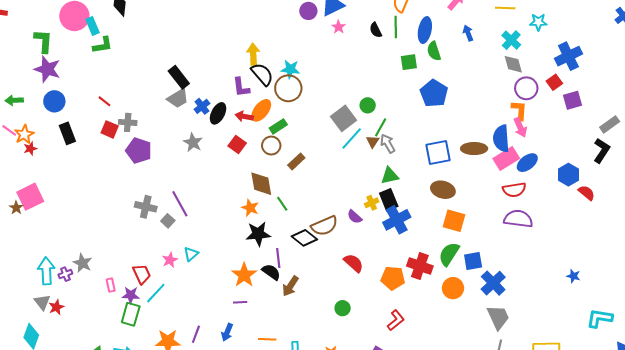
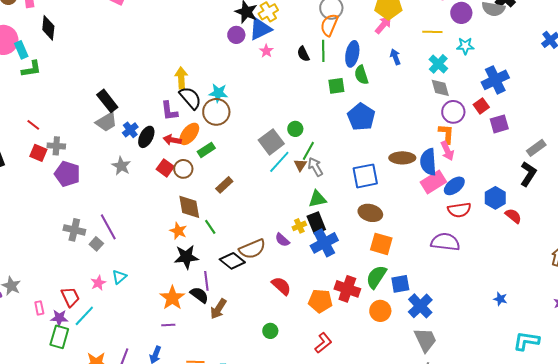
brown circle: (271, 146) -> (183, 169), moved
brown ellipse: (474, 149) -> (402, 158), moved
red semicircle: (514, 190) -> (459, 210), moved

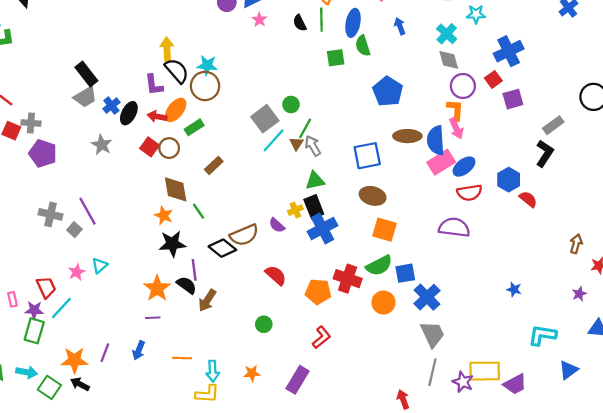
blue pentagon: (361, 117) -> (388, 91), moved
green semicircle: (376, 277) -> (379, 266), turned -150

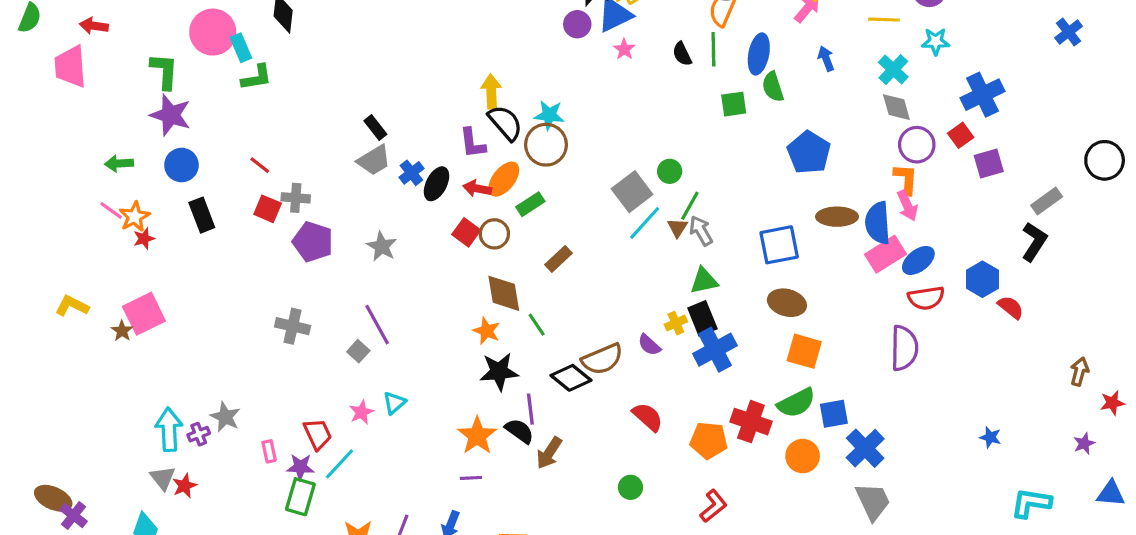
black rectangle: (86, 74) -> (375, 127), size x0.7
gray star: (102, 145) -> (382, 246), moved
gray cross: (51, 214) -> (293, 326), moved
purple semicircle: (454, 227) -> (904, 348), turned 84

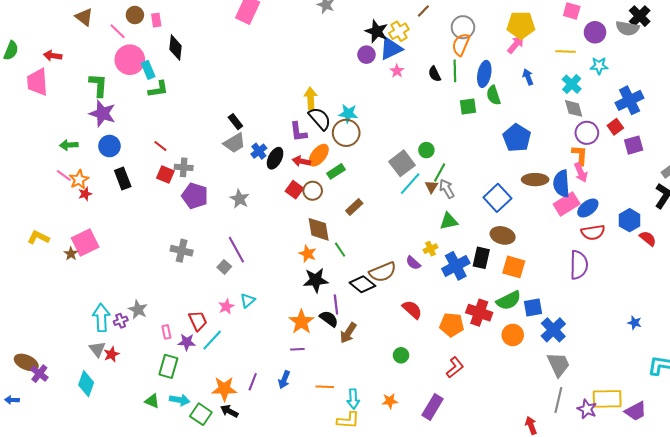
blue square: (779, 245) -> (497, 198), turned -32
black rectangle: (702, 318) -> (481, 258), moved, turned 35
green rectangle: (300, 497) -> (168, 366), moved

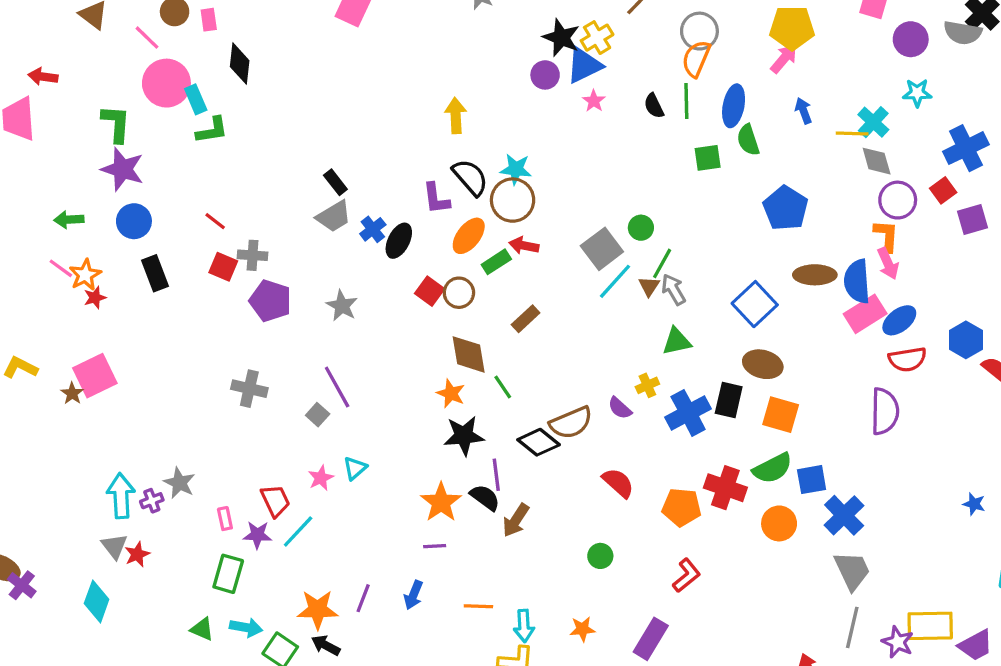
yellow line: (566, 52) -> (852, 133), moved
yellow arrow: (311, 98) -> (456, 116), moved
red arrow: (301, 161) -> (524, 246), moved

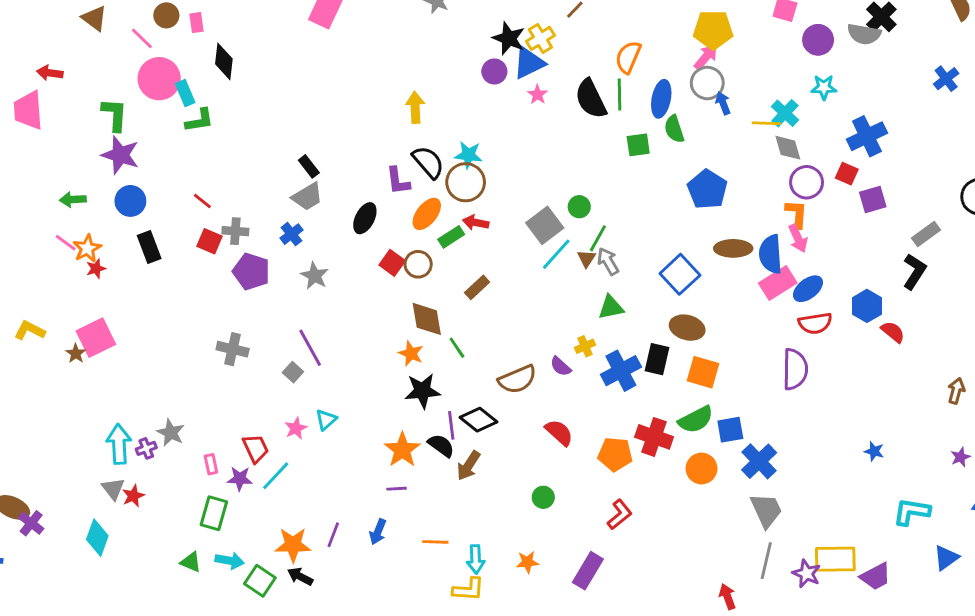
gray circle: (699, 31) -> (707, 83), moved
black semicircle: (654, 106) -> (591, 99), size x1.8
red square: (943, 190) -> (847, 174), turned -30
blue cross: (373, 229) -> (292, 234), moved
black diamond: (539, 442) -> (479, 420), moved

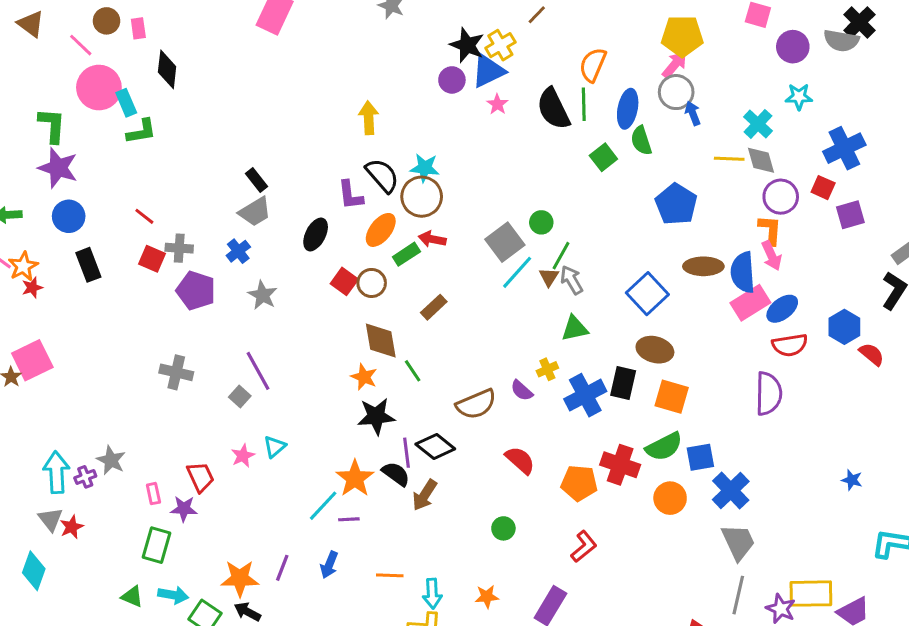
yellow line: (766, 123) -> (729, 159), moved
green square: (638, 145) -> (603, 157), turned -30
cyan line: (276, 476) -> (323, 506), moved

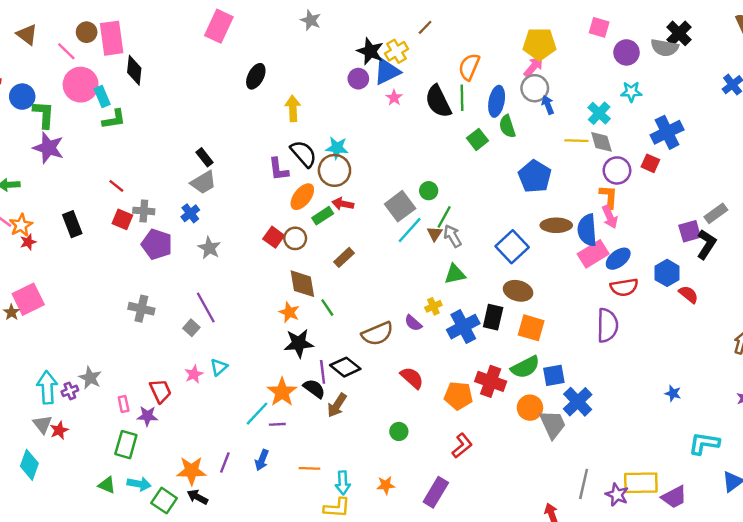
pink rectangle: (138, 28) -> (112, 38), size x2.0
purple square: (850, 215) -> (690, 231), moved
blue circle: (69, 216) -> (22, 97), moved
black ellipse: (316, 234) -> (256, 76), moved
gray trapezoid: (738, 542) -> (553, 424), moved

